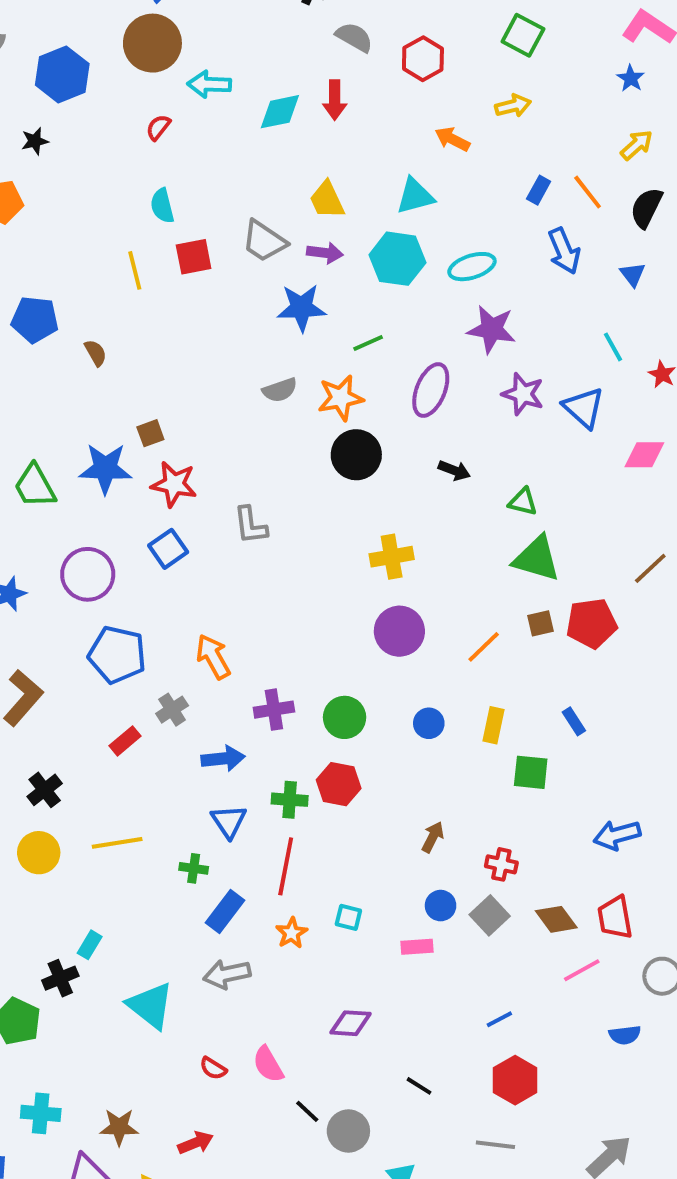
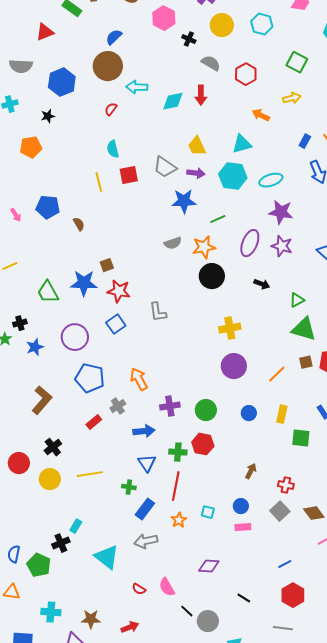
purple star: (523, 394) -> (282, 246), moved
green triangle: (523, 502) -> (297, 300), turned -42
blue circle: (441, 906) -> (241, 506), moved

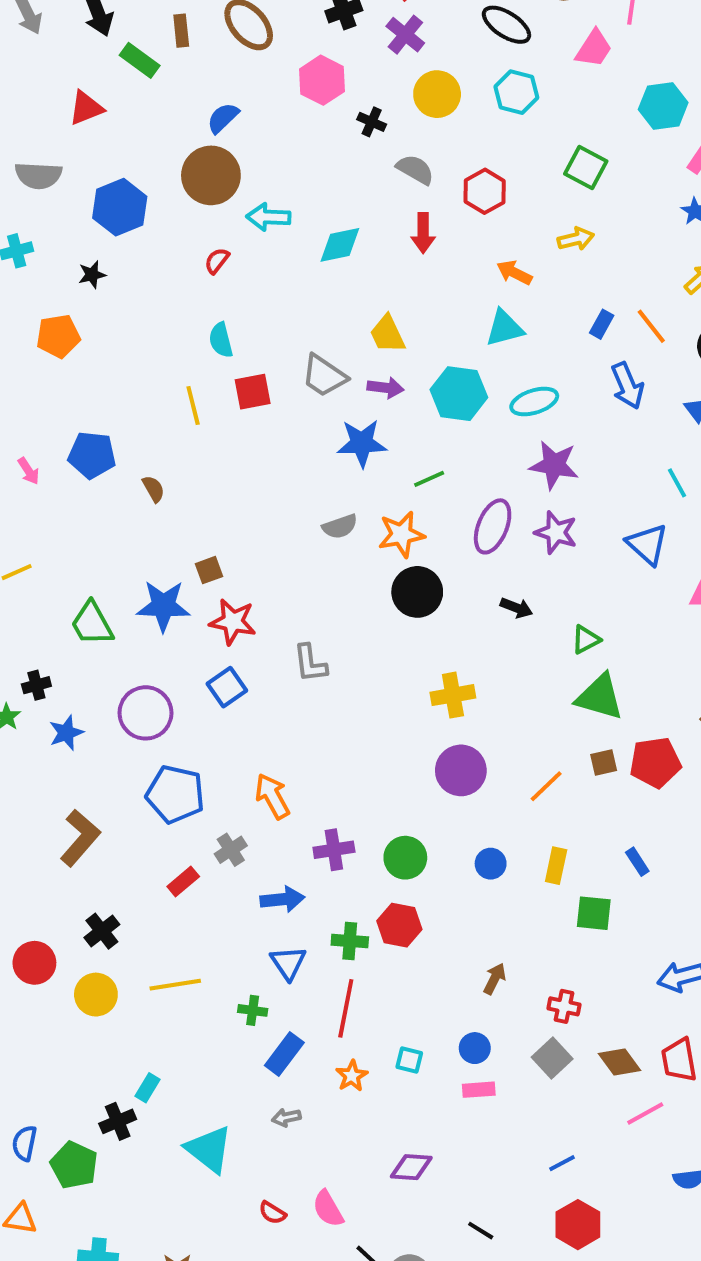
red arrow: (201, 95) -> (423, 233), moved
cyan triangle: (242, 144) -> (504, 328), moved
gray arrow: (146, 541) -> (286, 1117), size x0.6

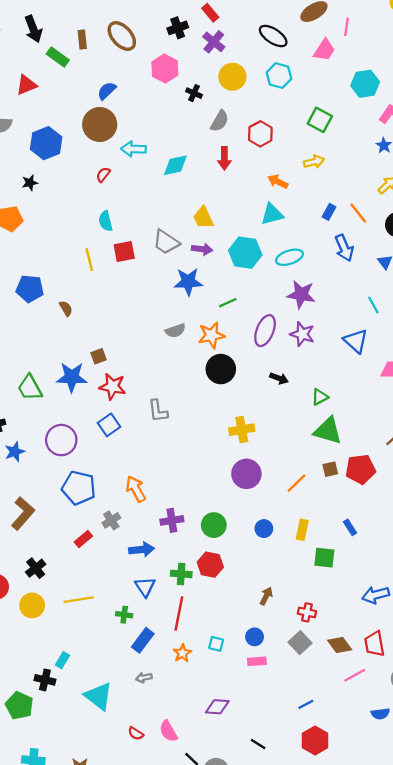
gray semicircle: (415, 169) -> (220, 121), turned 90
black cross: (118, 1121) -> (45, 680), turned 36

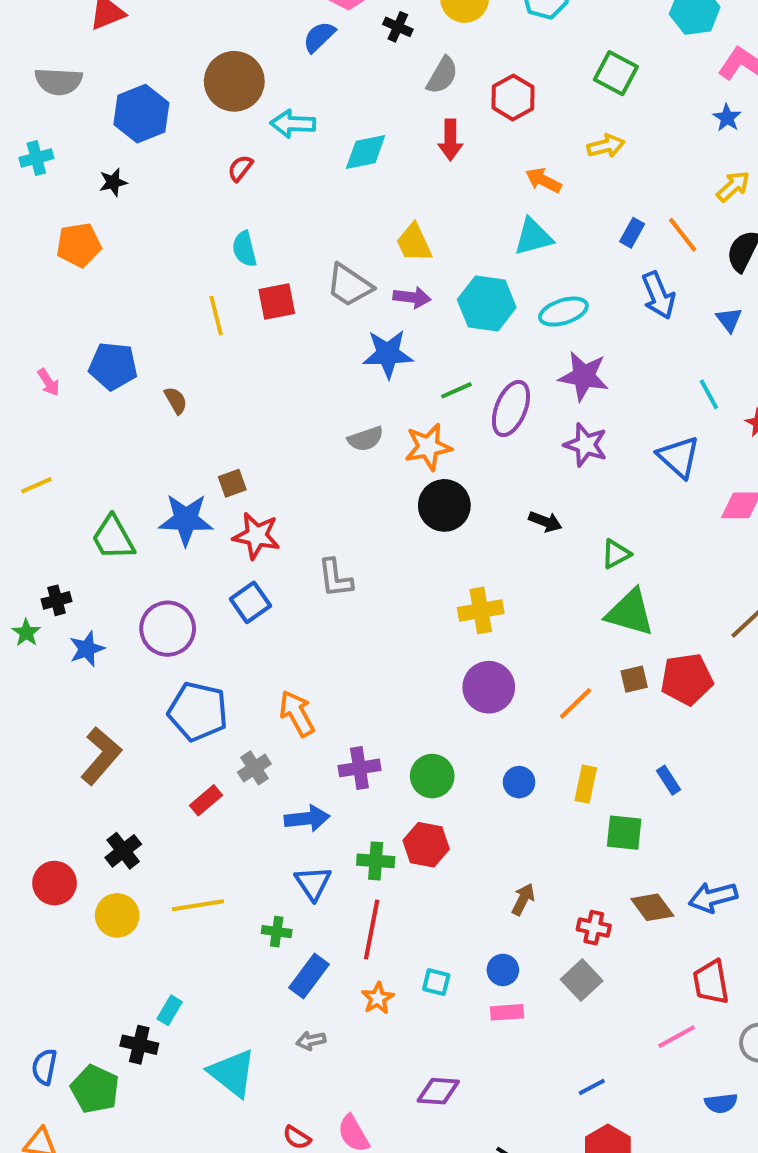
blue semicircle: (107, 91) -> (319, 37), moved
purple ellipse: (265, 331) -> (511, 408), moved
brown diamond: (340, 645) -> (652, 907), moved

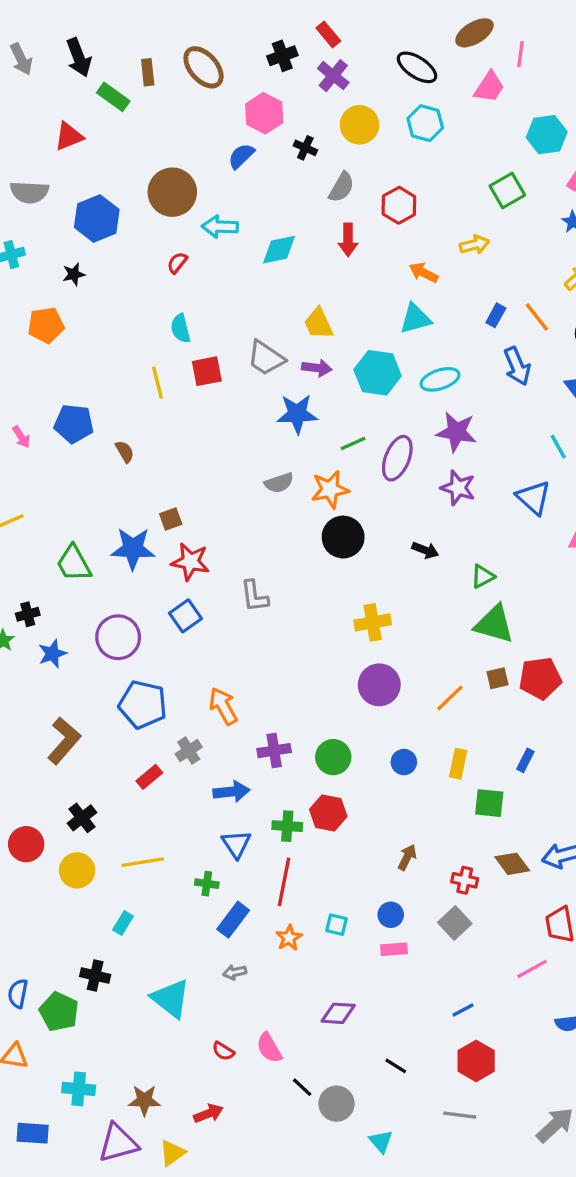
green square: (616, 73) -> (507, 191), moved, turned 32
blue rectangle: (668, 780) -> (525, 760), turned 60
cyan rectangle: (170, 1010) -> (123, 923), moved

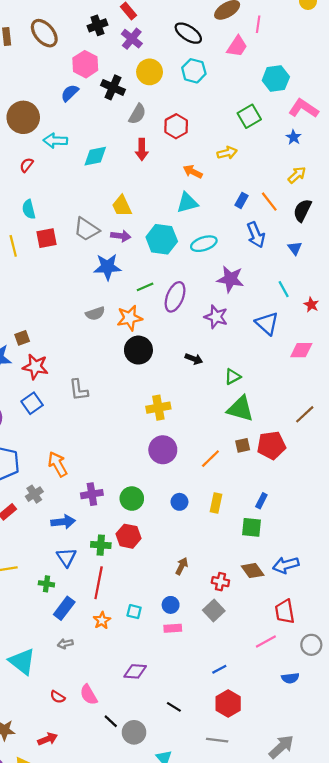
black cross: (305, 148) -> (113, 87), size x1.5
purple star: (456, 432) -> (230, 279), moved
green square: (489, 803) -> (251, 527), moved

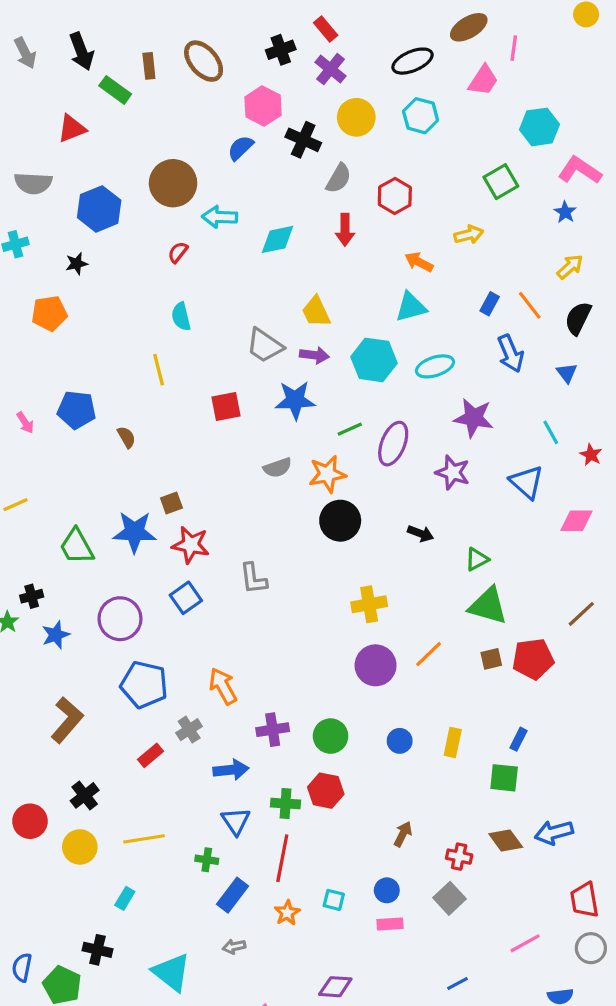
black ellipse: (188, 33) -> (412, 61), turned -56
red square: (46, 238) -> (226, 407), moved
orange line: (210, 459) -> (429, 654), moved
red trapezoid: (285, 612) -> (584, 900), moved

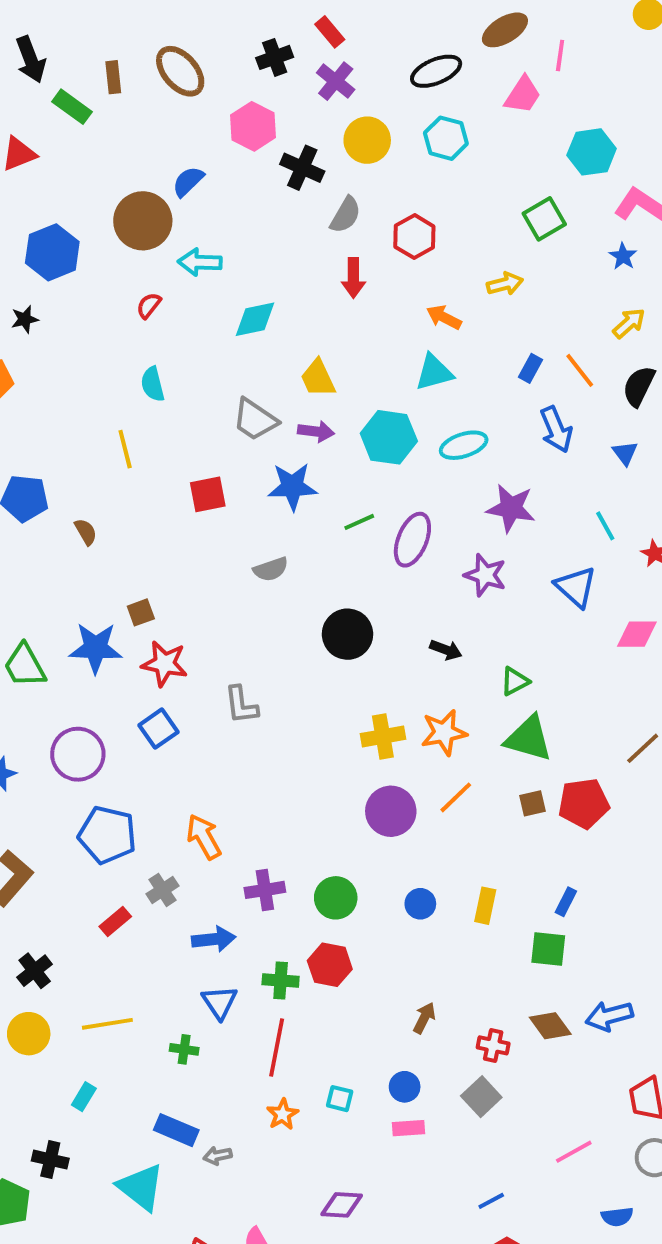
blue semicircle: (241, 148) -> (188, 181), moved
cyan diamond: (277, 239) -> (255, 319), moved
orange star: (327, 474) -> (444, 733), moved
blue rectangle: (232, 895) -> (176, 1130), moved, turned 76

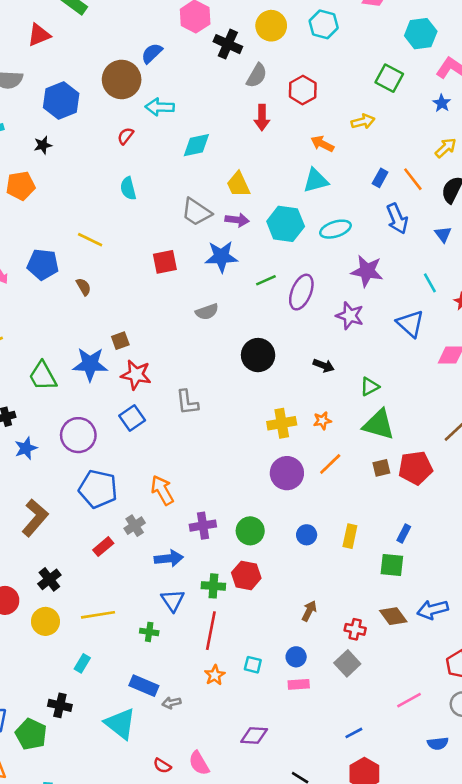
green square: (544, 219) -> (389, 78), turned -32
yellow line: (125, 449) -> (90, 240), moved, turned -50
orange star: (444, 733) -> (322, 421), size x0.6

